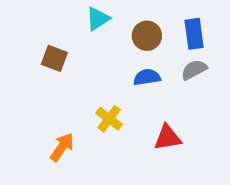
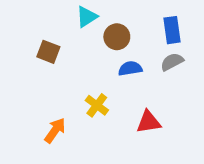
brown circle: (147, 36) -> (117, 37), moved

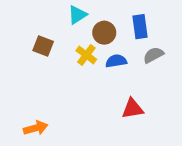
blue rectangle: (172, 30) -> (140, 27), moved
yellow cross: (97, 105) -> (86, 55), moved
orange arrow: (55, 130) -> (36, 128), moved, turned 40

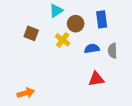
gray semicircle: (153, 55) -> (112, 51), moved, turned -64
blue semicircle: (116, 61) -> (92, 49), moved

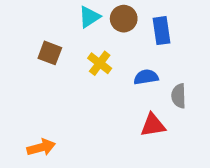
brown circle: (76, 24) -> (124, 19), moved
gray semicircle: (112, 51) -> (179, 96), moved

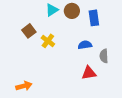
brown square: (50, 53) -> (29, 31), turned 32
yellow cross: (100, 63) -> (48, 41), moved

